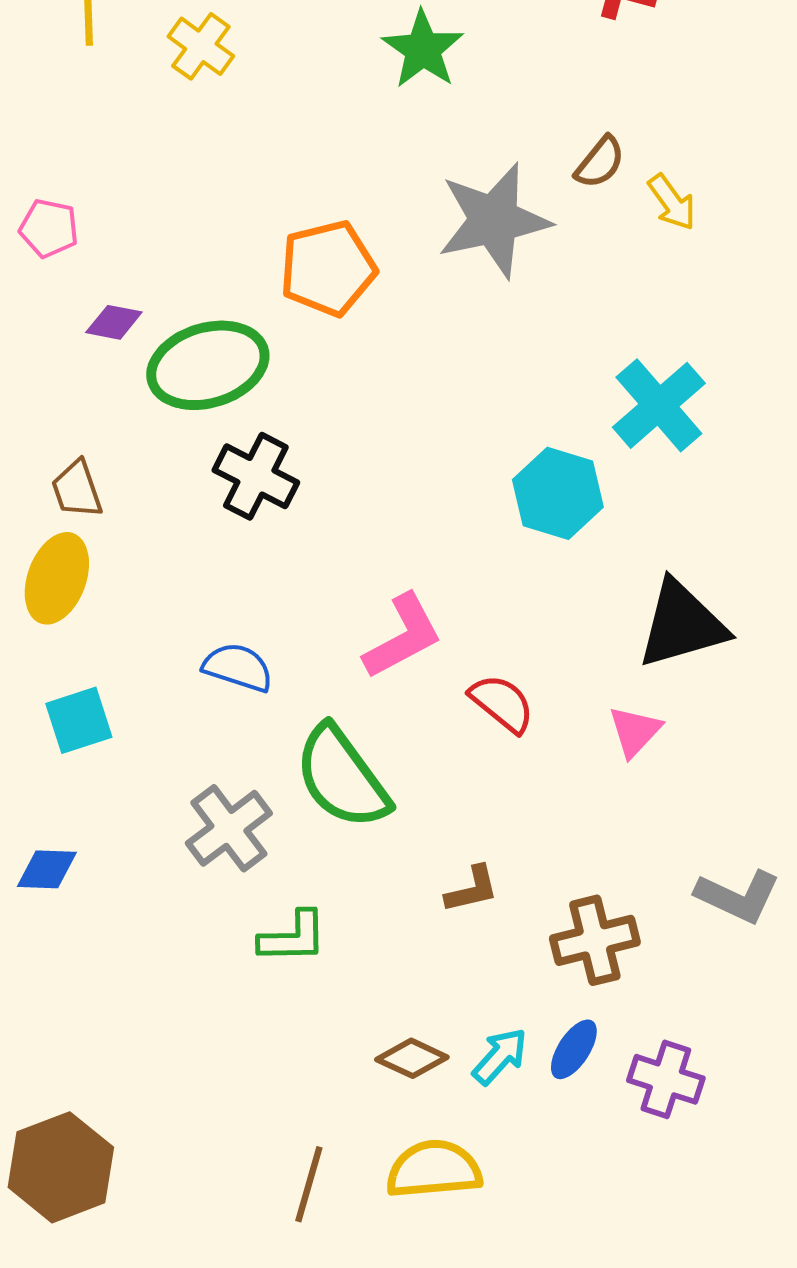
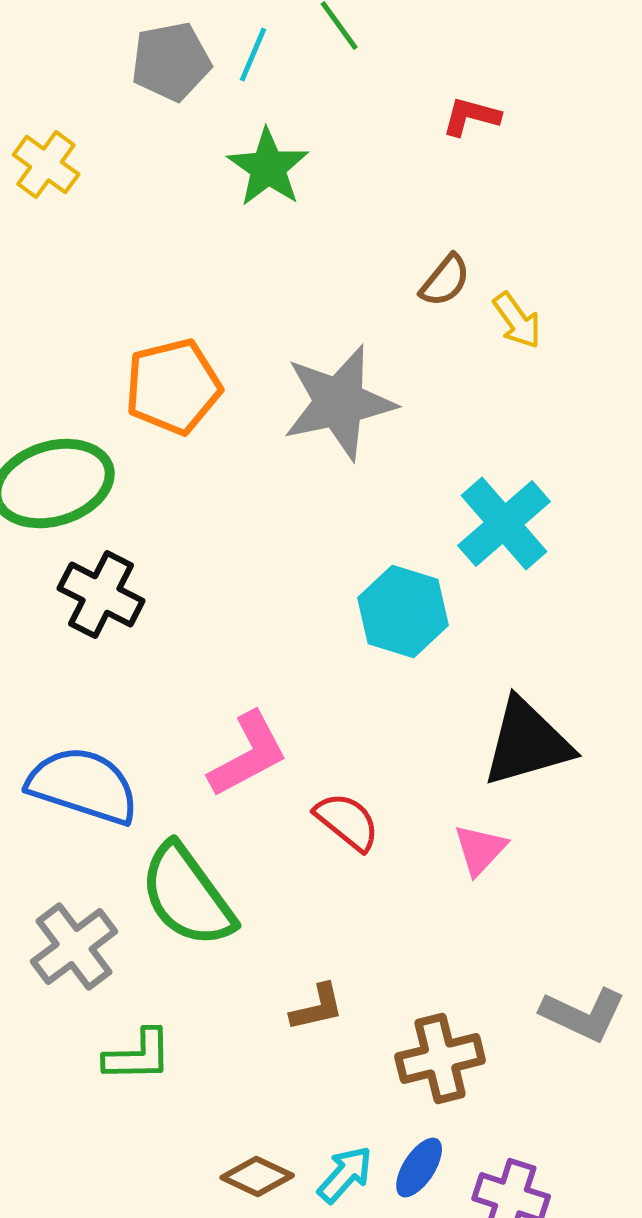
gray star: (494, 220) -> (339, 403), moved
blue semicircle: (238, 667) -> (83, 786), size x1.6

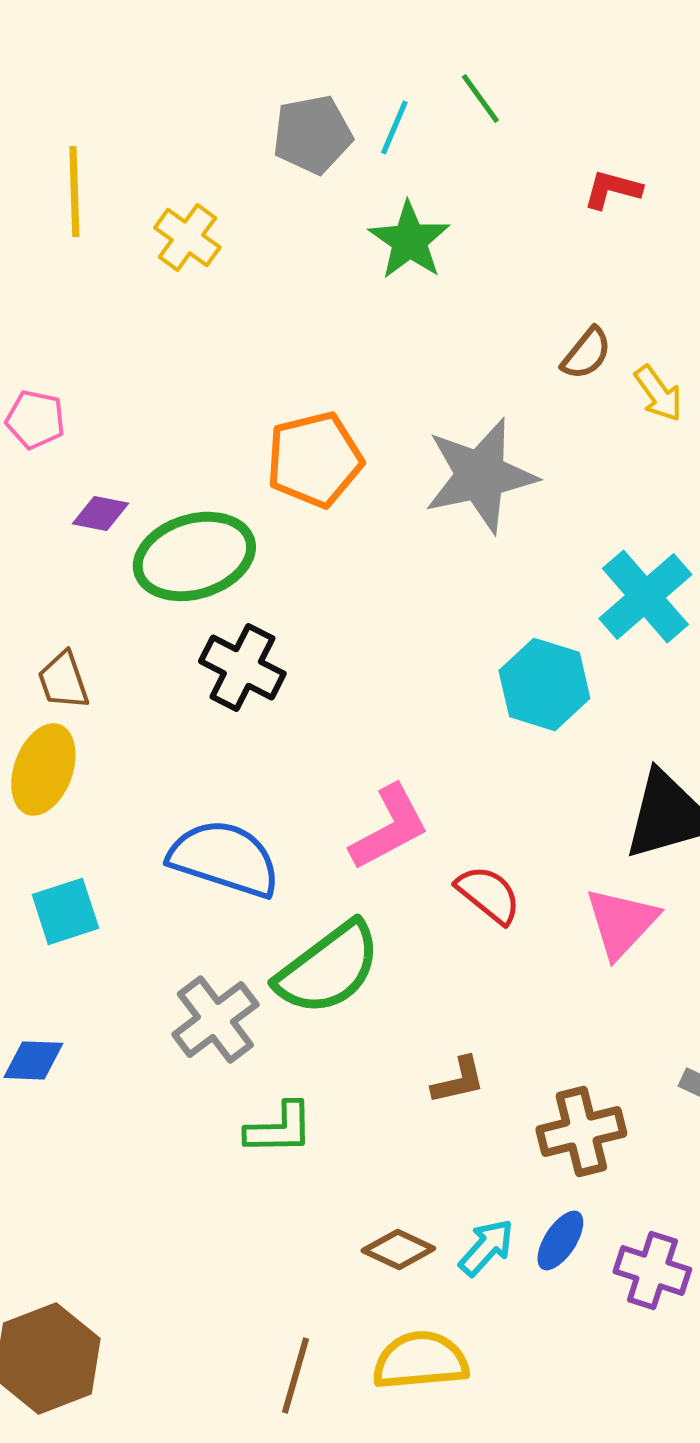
pink triangle: (480, 850) -> (621, 922), size x1.4
green semicircle: (187, 896) -> (328, 968), turned -91

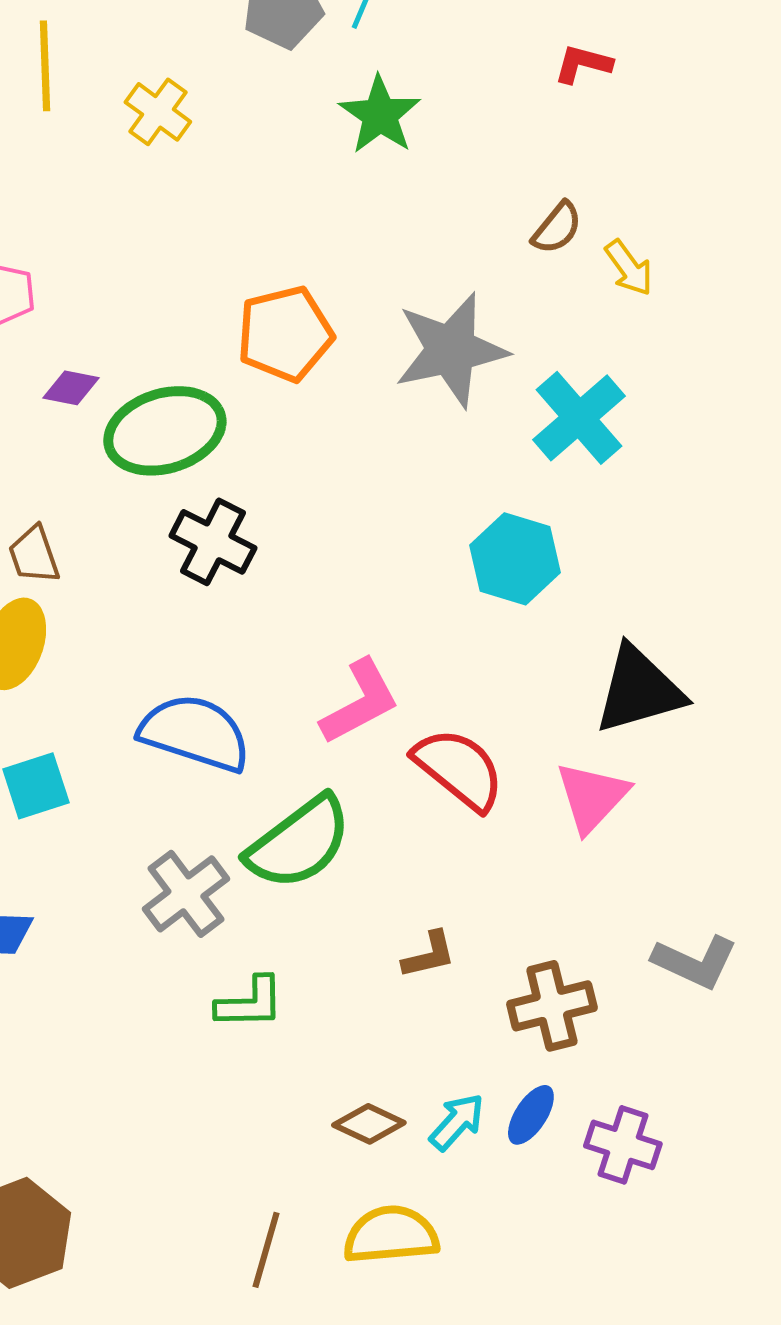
cyan cross: (645, 596) -> (579, 418), moved
red semicircle: (488, 894) -> (459, 769), size x1.4

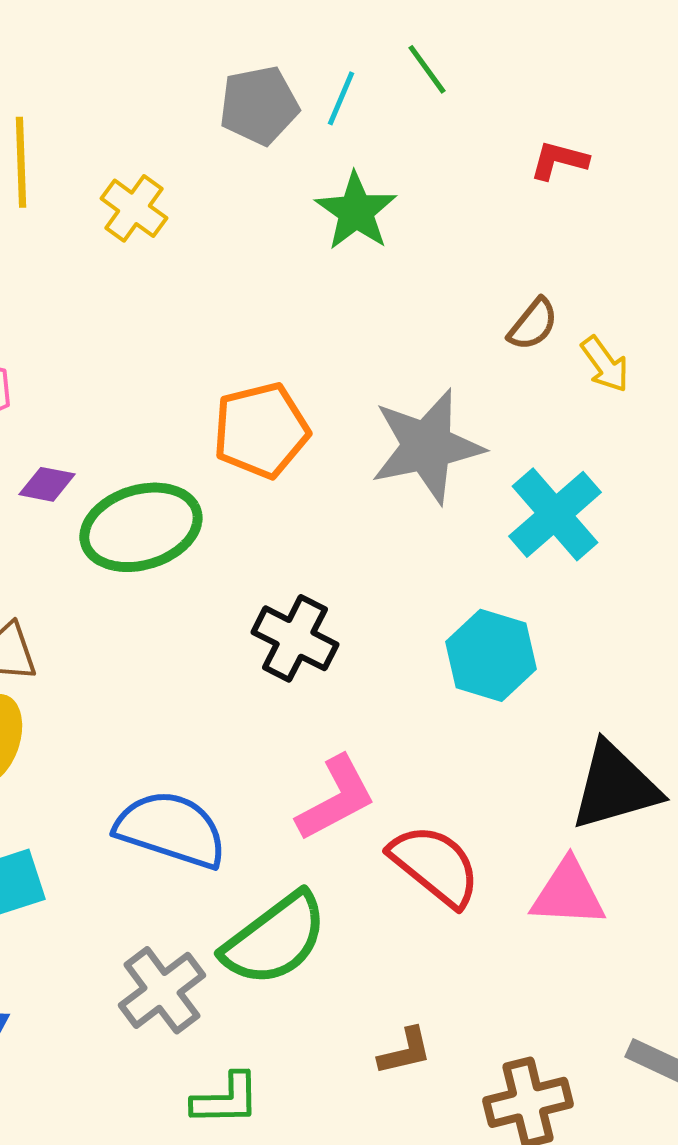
black cross: (213, 542) -> (295, 638), moved
pink triangle: (592, 797) -> (568, 893), turned 50

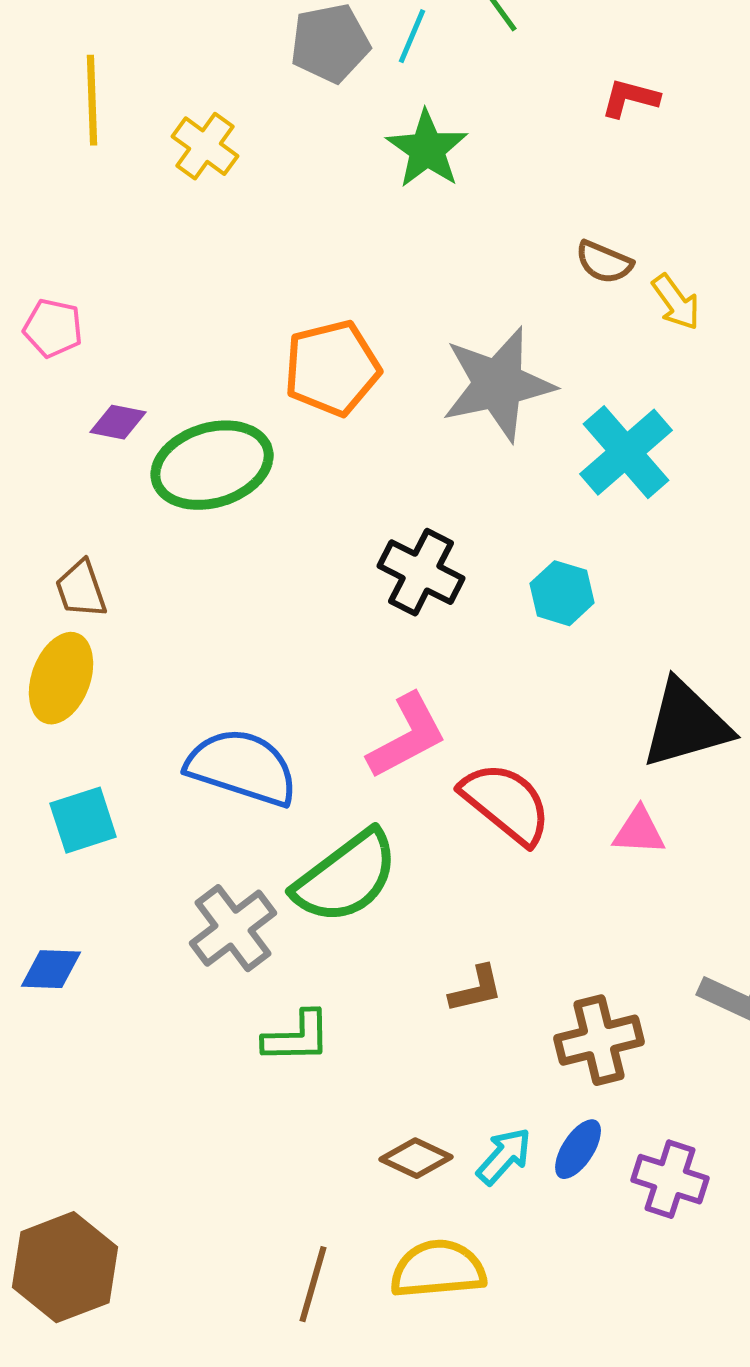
brown semicircle: (533, 324) -> (604, 262), turned 74
black cross: (295, 638) -> (421, 572), moved
cyan hexagon: (491, 655) -> (562, 593), size x0.7
pink triangle: (568, 893) -> (639, 831), size x0.7

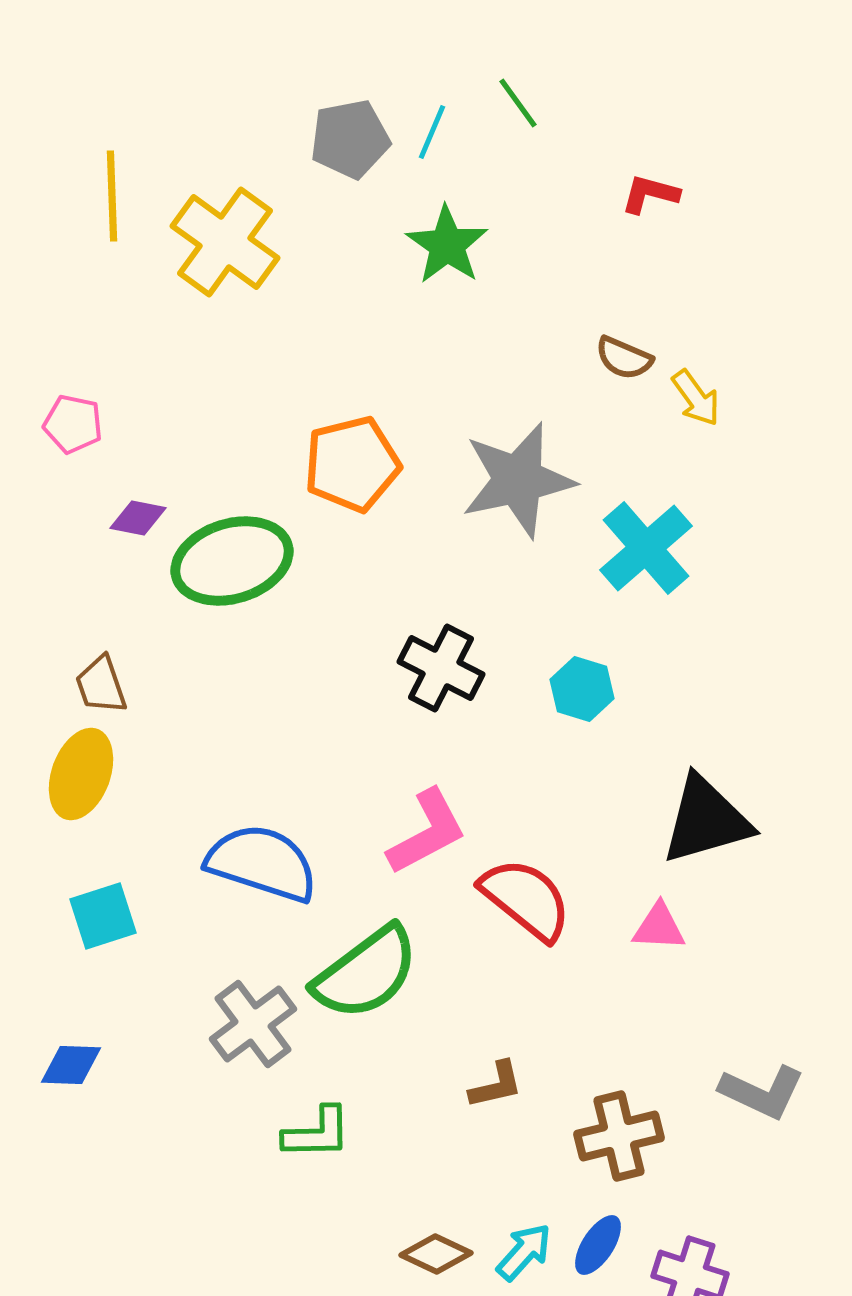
yellow cross: (205, 146) -> (225, 242), size x1.6

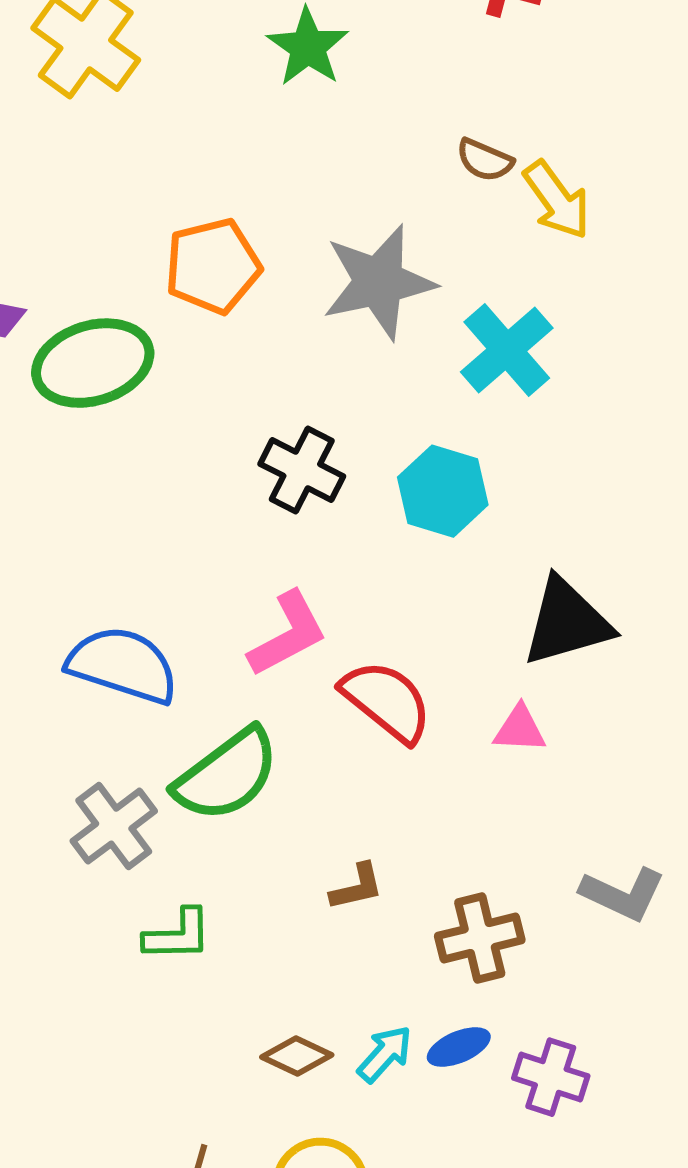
yellow arrow: (696, 398) -> (557, 200), size x1.4
cyan hexagon: (582, 689) -> (443, 491), size x1.4
blue ellipse: (598, 1245) -> (459, 1047), turned 34

